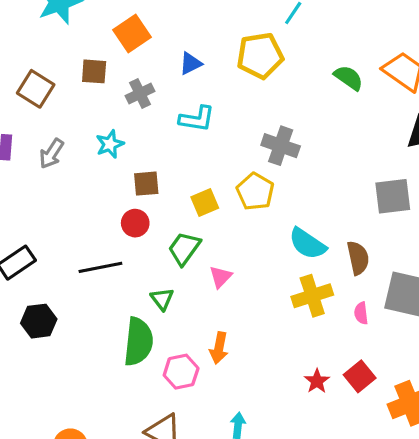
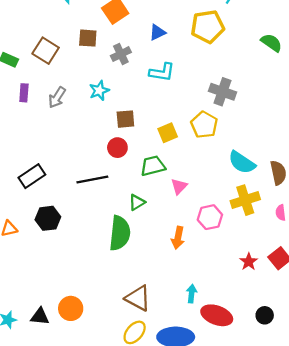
green trapezoid: (184, 248) -> (153, 166), turned 40
green triangle: (162, 299) -> (137, 202), turned 36
pink hexagon: (181, 372) -> (210, 217), moved

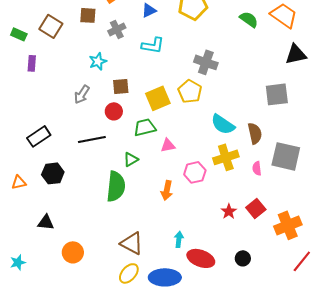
gray arrow: (57, 97) -> (82, 94), moved
yellow square: (168, 133) -> (158, 98), size x1.4
pink triangle: (179, 186) -> (168, 145), turned 35
black triangle: (40, 316) -> (46, 222), moved

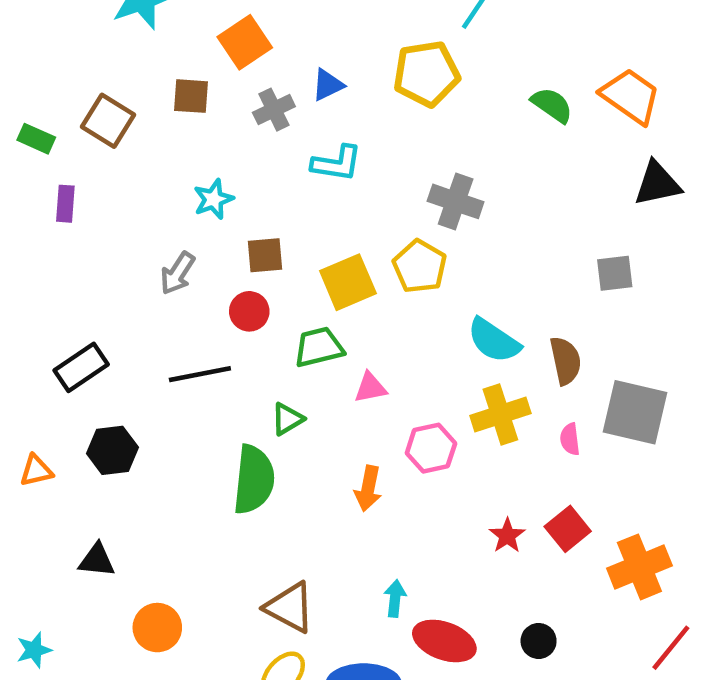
gray cross: (117, 29) -> (274, 110), moved
gray square: (277, 94) -> (615, 273), size x0.7

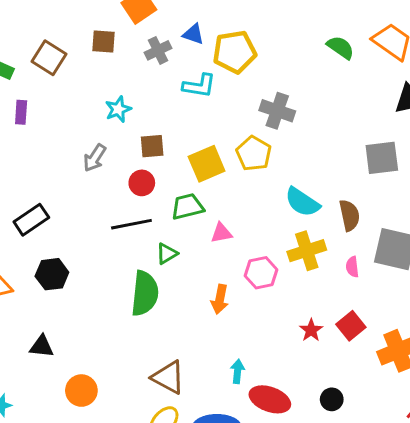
yellow pentagon: (426, 74) -> (235, 52), moved
blue triangle: (328, 85) -> (193, 34), turned 45
gray square: (615, 273) -> (382, 158), size x1.4
black line: (200, 374) -> (131, 224), moved

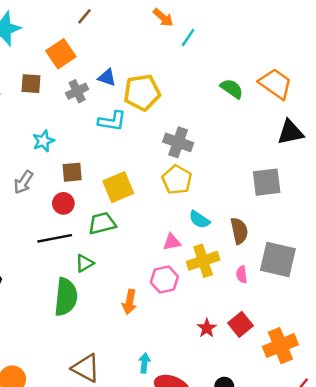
yellow pentagon: (254, 153) -> (177, 180), moved
cyan semicircle: (302, 202) -> (199, 220), size x0.7
pink triangle: (221, 233) -> (172, 242), moved

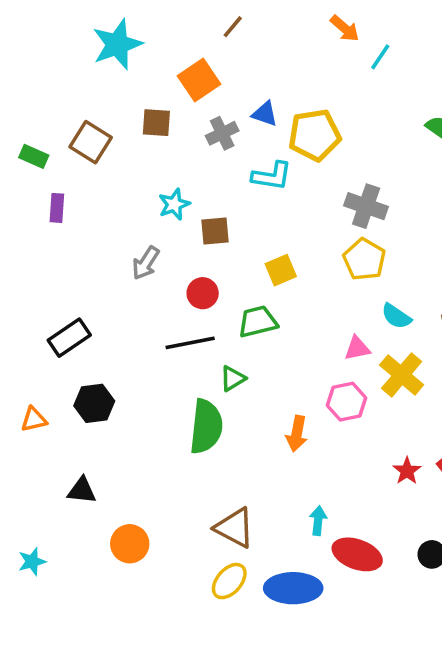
brown square: (72, 172) -> (215, 231), moved
yellow square: (118, 187) -> (281, 270), size x0.7
yellow cross: (203, 261) -> (402, 375), turned -32

